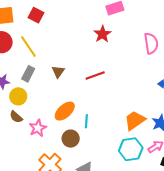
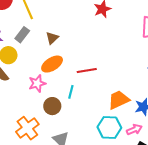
red line: (95, 76) -> (87, 70), moved
orange ellipse: (65, 111) -> (52, 64), moved
pink star: (38, 128) -> (37, 83), moved

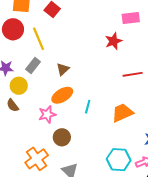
red line: (87, 70) -> (133, 74), moved
cyan line: (71, 92) -> (88, 107), moved
orange trapezoid: (119, 100) -> (122, 113), moved

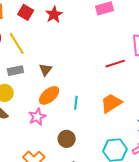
red star: (113, 41) -> (54, 15), moved
gray rectangle: (33, 66) -> (15, 71), turned 49
brown circle: (62, 137) -> (67, 139), moved

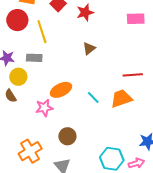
brown triangle: (45, 70) -> (89, 48), moved
cyan line: (76, 103) -> (93, 97), moved, turned -64
orange trapezoid: (111, 103) -> (121, 98), moved

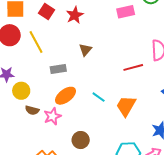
gray rectangle: (34, 58) -> (58, 69), moved
brown semicircle: (11, 96) -> (32, 110), moved, turned -32
orange trapezoid: (121, 98) -> (126, 106), moved, turned -30

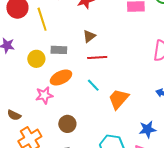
red line: (133, 67) -> (97, 57), moved
yellow circle: (21, 91) -> (36, 59), moved
brown semicircle: (32, 110) -> (14, 115), moved

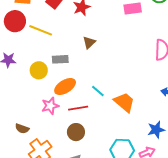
yellow line: (42, 19) -> (41, 30), turned -45
red line: (97, 57) -> (78, 108), moved
orange trapezoid: (118, 99) -> (124, 102), turned 95

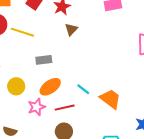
brown triangle: (89, 43) -> (71, 29), moved
yellow circle: (39, 70) -> (16, 86), moved

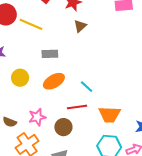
orange trapezoid: (110, 99) -> (110, 114), moved, turned 140
pink star: (37, 107) -> (37, 117), moved
red line: (65, 108) -> (77, 107), moved

